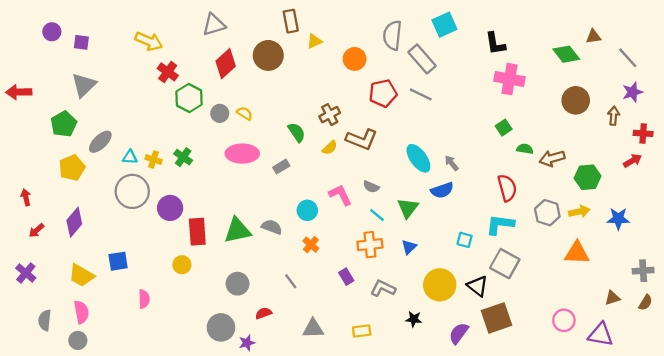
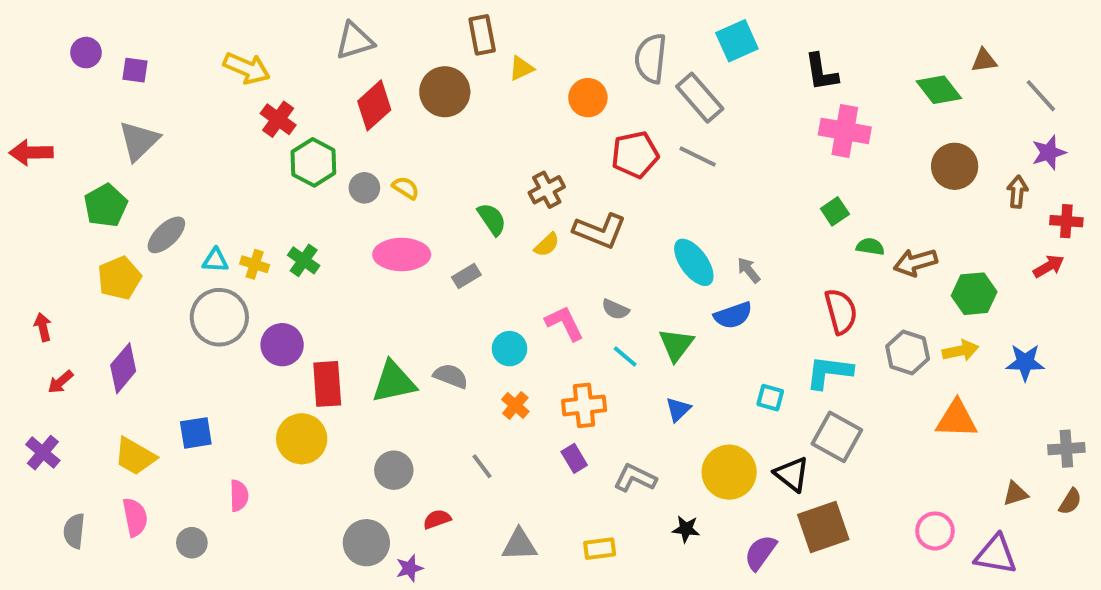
orange cross: (370, 245) -> (584, 405), moved
yellow circle: (182, 265) -> (302, 439), size x1.6
gray circle: (78, 340) -> (192, 543), moved

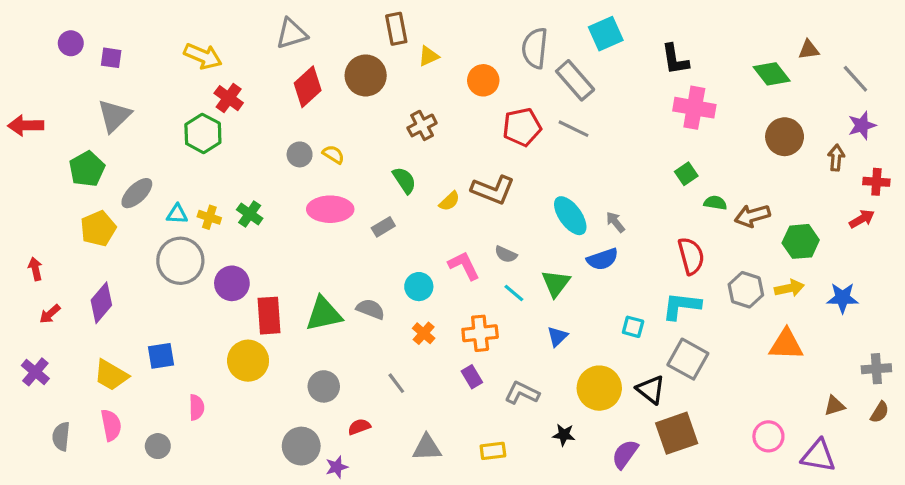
green hexagon: (313, 162) -> (203, 133), moved
brown cross: (547, 190) -> (422, 125), moved

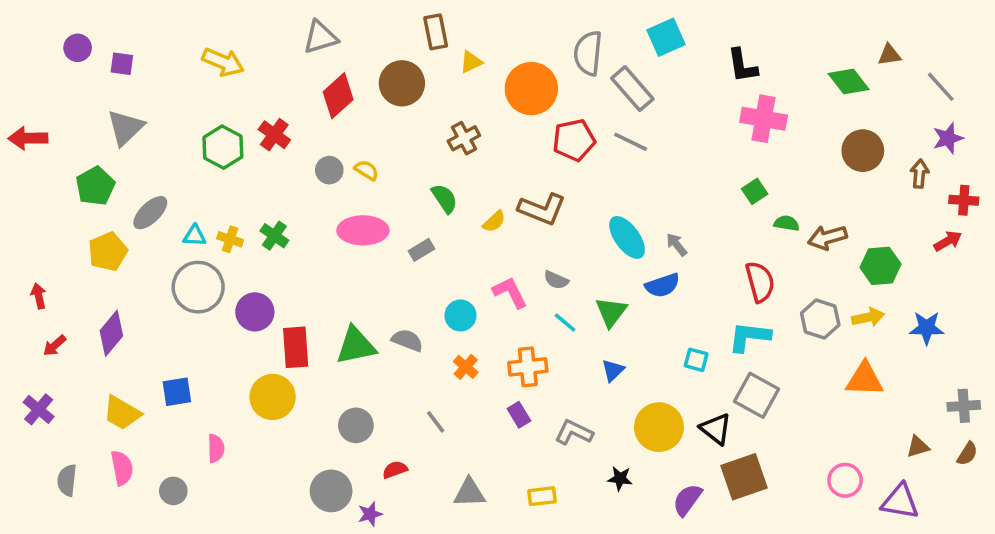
orange circle: (483, 80) -> (531, 89), size x1.5
red cross: (229, 98) -> (274, 135), moved

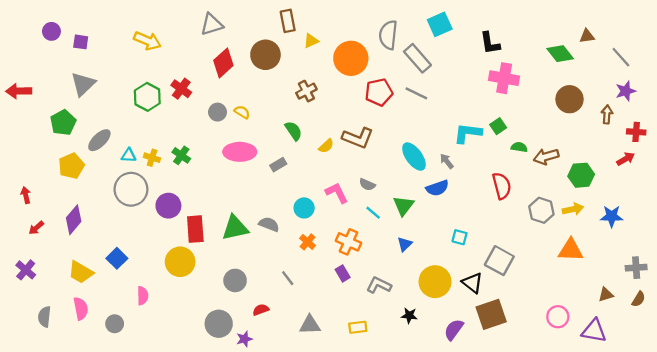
cyan L-shape: (749, 337) -> (468, 133), moved
orange cross: (528, 367) -> (348, 242), turned 30
blue square: (177, 392) -> (117, 258), turned -36

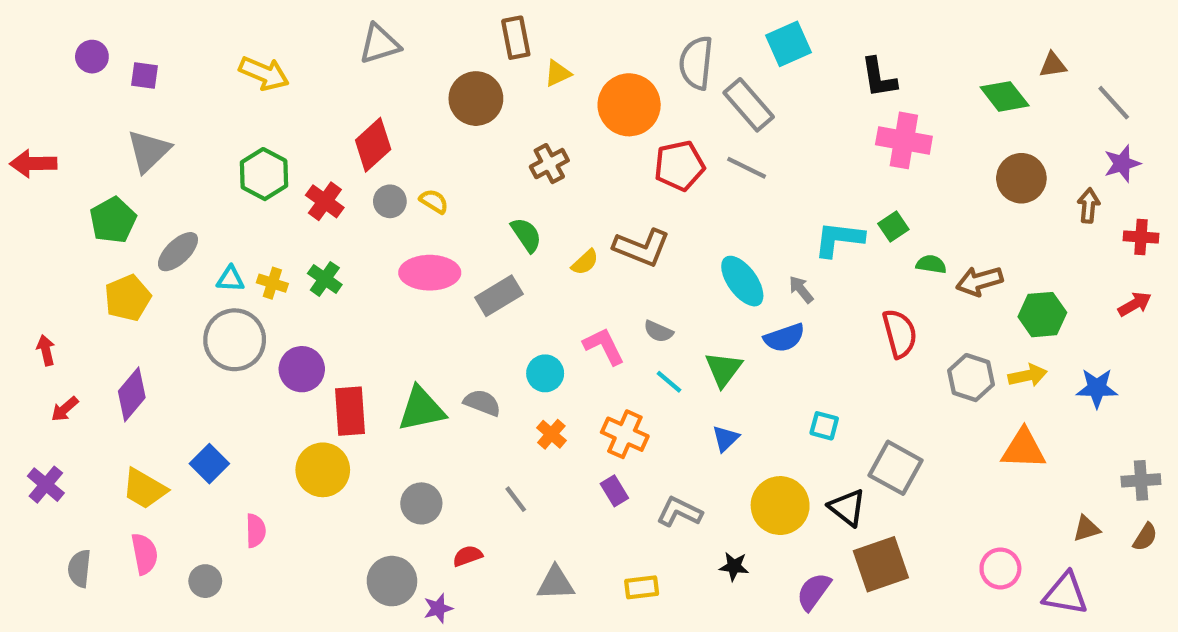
red diamond: (223, 63) -> (373, 145), moved
red cross: (181, 89) -> (325, 201), moved
red arrow: (626, 159) -> (1135, 304), moved
gray rectangle: (278, 165) -> (499, 296), size x1.5

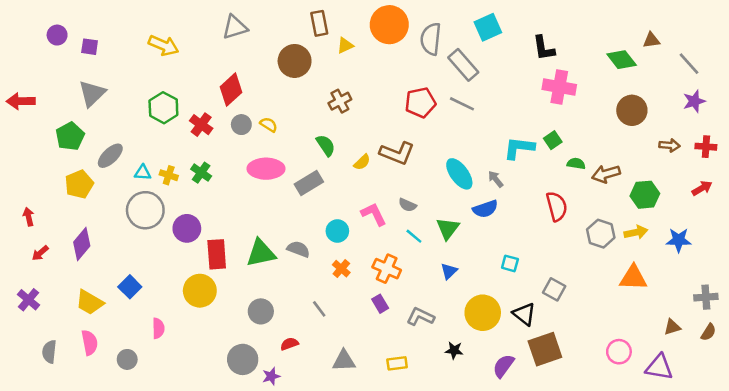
orange circle: (629, 105) -> (389, 25), moved
brown arrow: (1089, 206) -> (670, 145), moved, turned 90
gray square: (895, 468) -> (554, 289), size x0.7

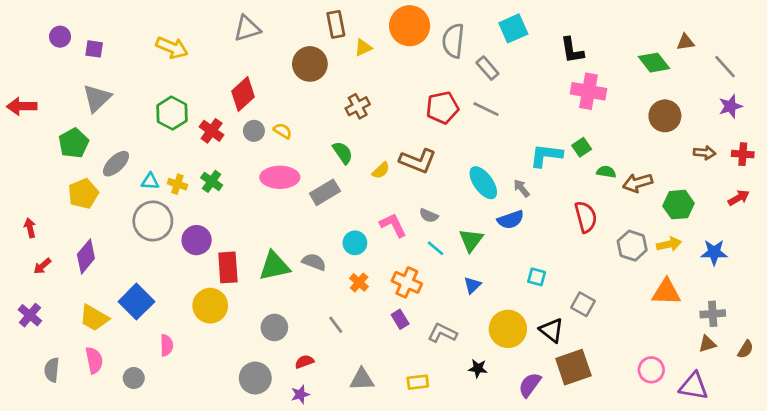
gray rectangle: (463, 65) -> (487, 68), size x0.7
blue square: (130, 287) -> (136, 302), size x1.4
gray cross: (706, 297) -> (713, 314), moved
purple star: (271, 376) -> (300, 394), moved

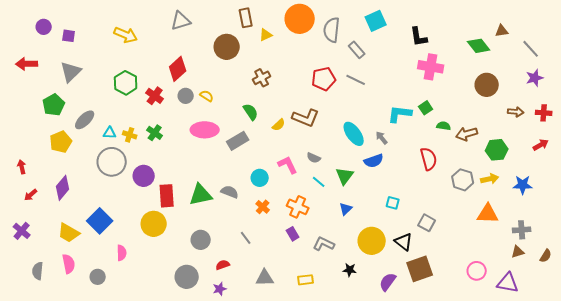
red arrow: (22, 106) -> (27, 64), moved

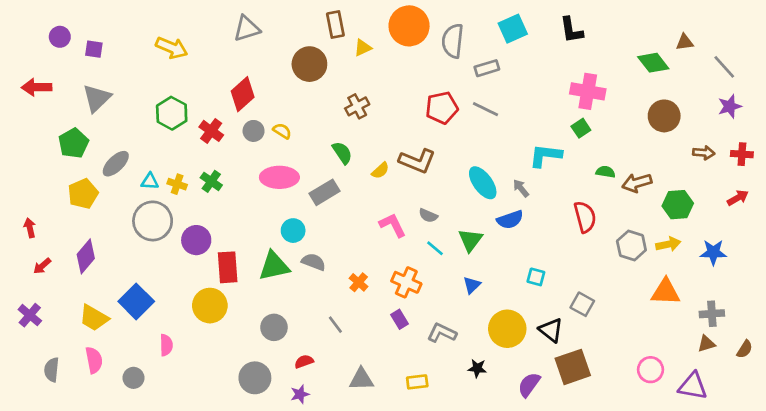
black L-shape: (419, 37) -> (571, 30), moved
gray rectangle: (357, 50) -> (487, 68), turned -66
green square: (426, 108) -> (581, 128), moved
cyan circle: (260, 178) -> (293, 231), moved

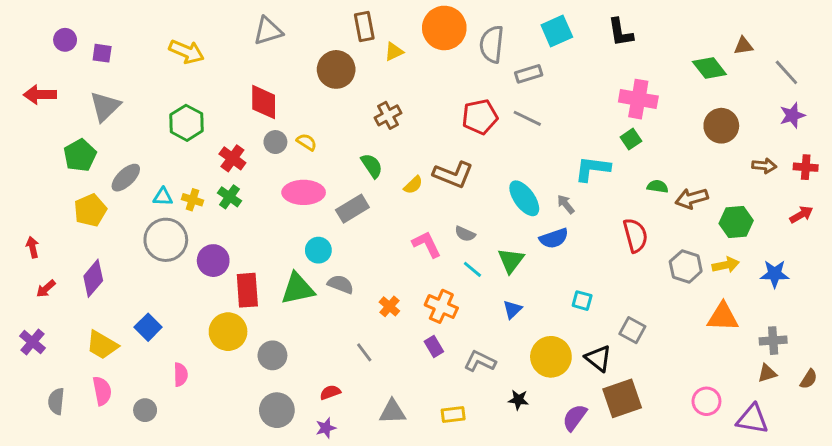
red diamond: (243, 94) -> (264, 102), turned -48
red cross: (211, 131) -> (232, 158), moved
blue square: (136, 301) -> (148, 327), size x0.7
gray circle: (274, 327) -> (272, 355), moved

